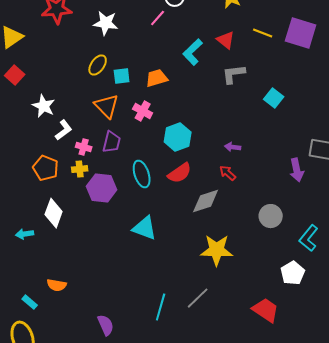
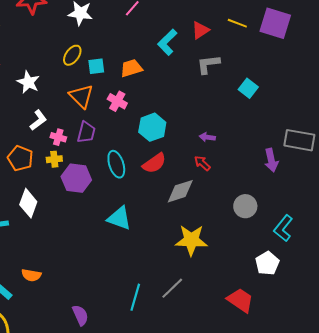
red triangle: (226, 40) -> (200, 30), turned 48
white star: (44, 106) -> (28, 82), moved

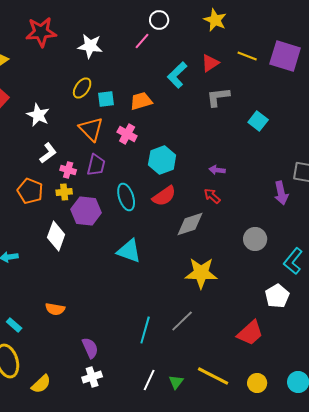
white diamond: (28, 203) -> (56, 236), moved
orange semicircle: (31, 275) -> (55, 309), moved
red trapezoid: (240, 300) -> (250, 333), turned 104

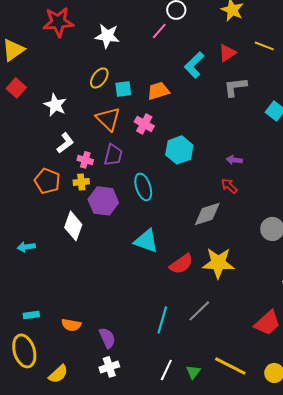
red semicircle: (164, 196) -> (181, 264), moved
orange semicircle: (55, 309) -> (71, 325), moved
cyan rectangle: (14, 325) -> (31, 315), turned -49

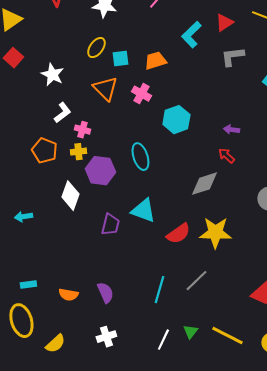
purple trapezoid: (113, 155) -> (110, 225), moved
purple semicircle: (107, 338) -> (105, 293), moved
green triangle: (193, 372) -> (190, 332), moved

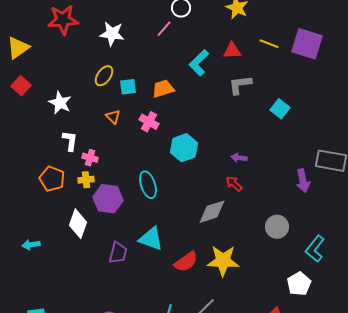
red triangle: (224, 23) -> (232, 51), turned 30
orange triangle: (105, 89) -> (113, 117), size x0.6
white L-shape: (62, 113) -> (70, 141), turned -45

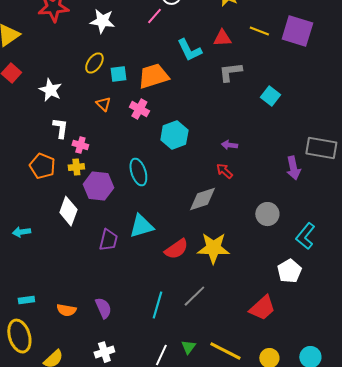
cyan L-shape: (199, 63) -> (189, 50), turned -72
orange trapezoid: (163, 89) -> (153, 76), size x1.4
cyan triangle: (151, 239) -> (141, 226), turned -36

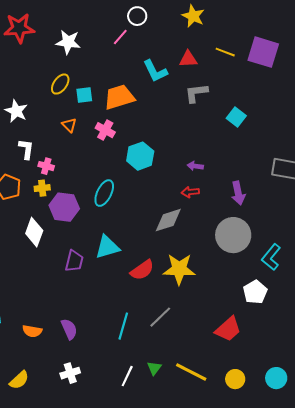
purple arrow: (293, 168) -> (238, 193), moved
red arrow: (224, 171) -> (190, 192), turned -48
cyan ellipse: (138, 172) -> (104, 193), turned 44
gray circle: (267, 214) -> (233, 235), size x1.5

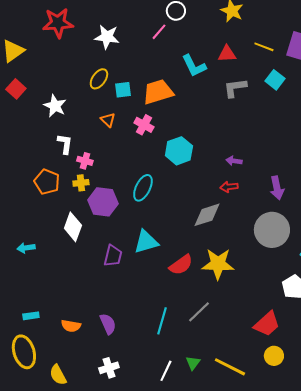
cyan square: (236, 117) -> (275, 80), moved
yellow circle: (235, 379) -> (274, 356), moved
yellow semicircle: (19, 380) -> (58, 375), turned 105

